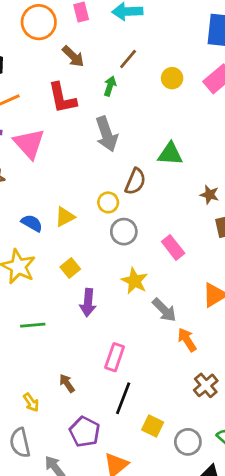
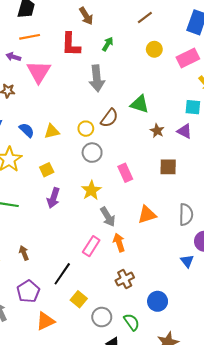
brown line: (128, 59) -> (145, 17), moved
brown star: (210, 195) -> (157, 131), moved
pink rectangle: (115, 357) -> (91, 246), moved

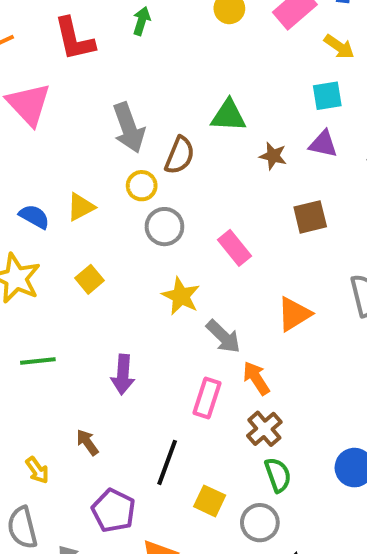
gray arrow: (97, 78) -> (129, 128), moved
purple arrow: (53, 198) -> (123, 375), moved
brown cross: (125, 279) -> (264, 429), moved
green semicircle: (132, 322) -> (278, 475), moved, turned 30

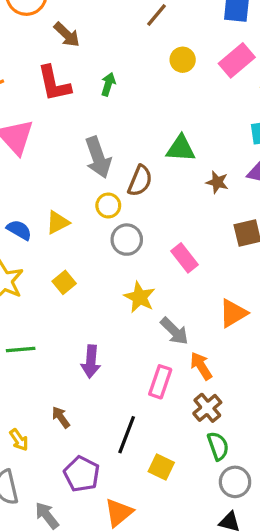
green arrow: (142, 21) -> (108, 84), moved
gray circle: (260, 523) -> (235, 482), moved

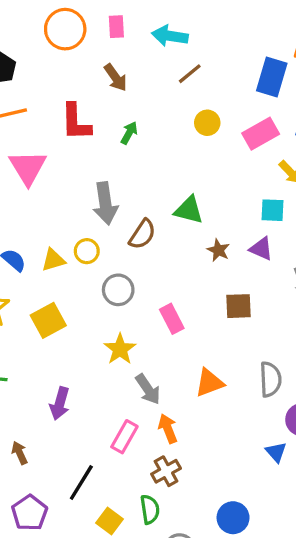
brown arrow: (67, 35) -> (116, 78), moved
yellow circle: (108, 206) -> (87, 251), moved
yellow square: (64, 282) -> (48, 320), size x1.5
green semicircle: (218, 446) -> (150, 509), moved

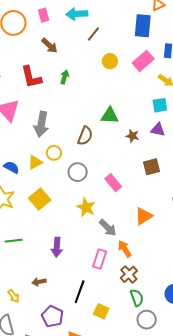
gray arrow: (105, 203) -> (41, 124), moved, turned 30
brown arrow: (20, 453) -> (39, 282), turned -64
green semicircle: (150, 509) -> (137, 298), moved

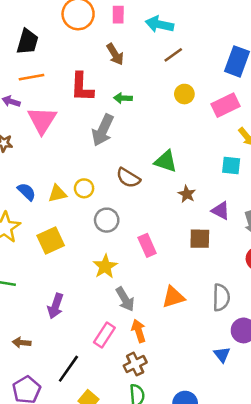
green arrow: (65, 77) -> (123, 98), turned -120
gray arrow: (41, 124) -> (103, 130), moved
purple triangle: (158, 130) -> (221, 211), moved
brown semicircle: (85, 136) -> (128, 178), turned 84

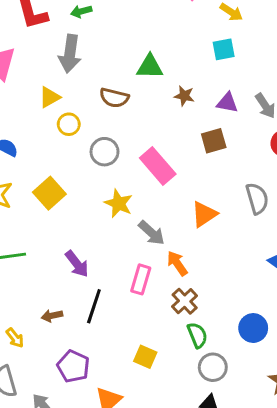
yellow triangle: (57, 194) -> (50, 97), moved
pink rectangle: (147, 245) -> (158, 166), size x1.4
purple arrow: (55, 306) -> (77, 264), turned -40
black line: (68, 369) -> (94, 306), moved

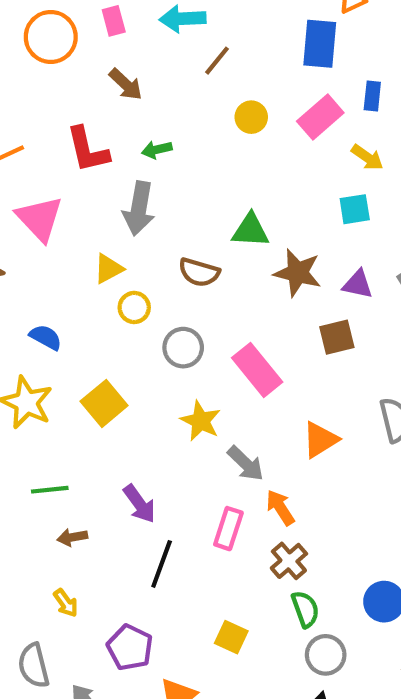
brown star: (184, 96) -> (298, 273), size x1.6
brown arrow: (52, 316) -> (72, 537), moved
yellow arrow: (15, 338) -> (66, 603), moved

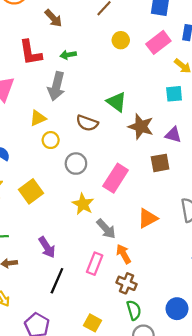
green triangle: (250, 230) -> (117, 102), turned 30
pink rectangle: (257, 370) -> (116, 178), turned 68
brown cross: (289, 561) -> (127, 283), turned -30

